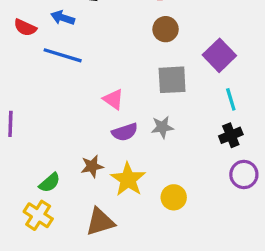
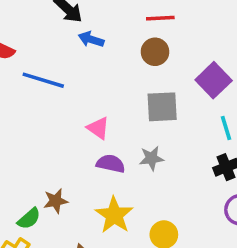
blue arrow: (63, 18) -> (91, 39), moved
purple semicircle: (125, 132) -> (111, 164), turned -150
brown star: (92, 166) -> (56, 201), moved

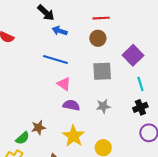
blue line: (43, 80) -> (55, 60), moved
gray star: (151, 158) -> (103, 106), moved

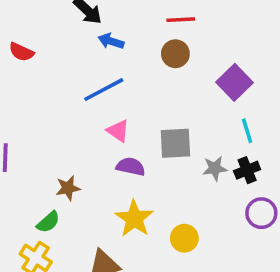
blue line: (55, 60) -> (104, 90), turned -45
gray square: (102, 71) -> (175, 143), moved
gray star: (103, 106) -> (215, 168), moved
brown star: (38, 128) -> (68, 188), moved

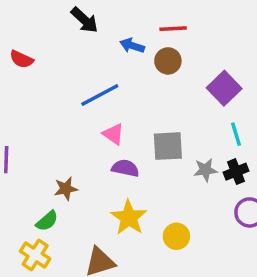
blue arrow: (111, 41) -> (132, 46), moved

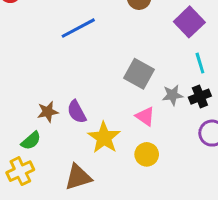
pink triangle: (113, 134) -> (145, 116), moved
gray square: (168, 146) -> (139, 74), turned 32
purple semicircle: (125, 168) -> (77, 112), moved, turned -130
yellow cross: (35, 255) -> (20, 171), turned 32

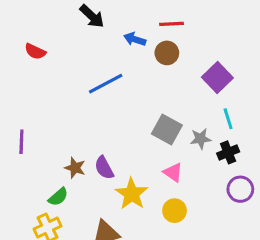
gray star: (173, 95) -> (201, 139), moved
brown star: (48, 112) -> (75, 168), turned 30

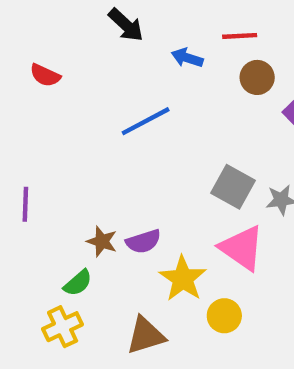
brown circle: (167, 53) -> (257, 77), moved
purple semicircle: (104, 168) -> (143, 241), turned -80
pink triangle: (173, 172) -> (242, 248), size x1.6
yellow circle: (175, 211) -> (224, 316), moved

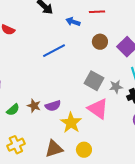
brown circle: (257, 77) -> (100, 42), moved
green semicircle: (78, 283) -> (13, 110), moved
yellow circle: (224, 316) -> (84, 150), moved

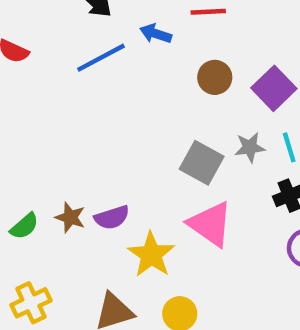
blue line: (54, 51) -> (101, 58), moved
gray star: (116, 87) -> (250, 147), moved

